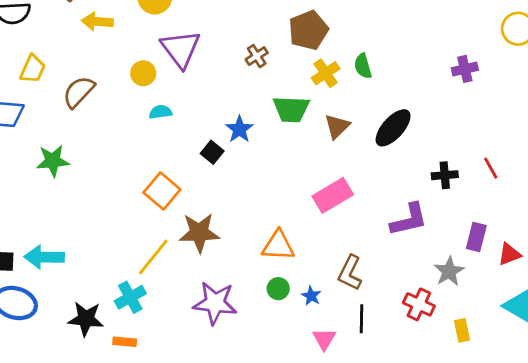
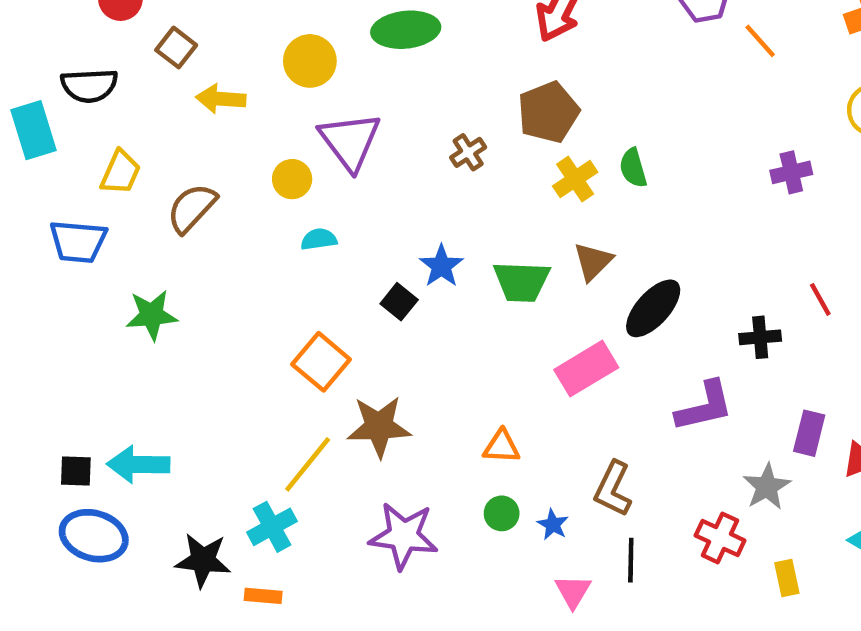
green trapezoid: (291, 109) -> (522, 282), moved
black ellipse: (393, 128) -> (653, 308), moved
red line: (491, 168) -> (820, 299), moved
orange triangle: (278, 246) -> (502, 447), size x0.7

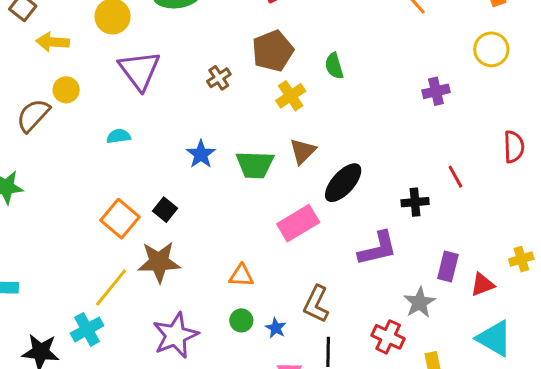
green semicircle: (633, 168) -> (334, 66), moved
yellow circle: (292, 179) -> (66, 90), moved
black square: (399, 302) -> (165, 210), moved
purple star: (404, 536) -> (175, 335), turned -30

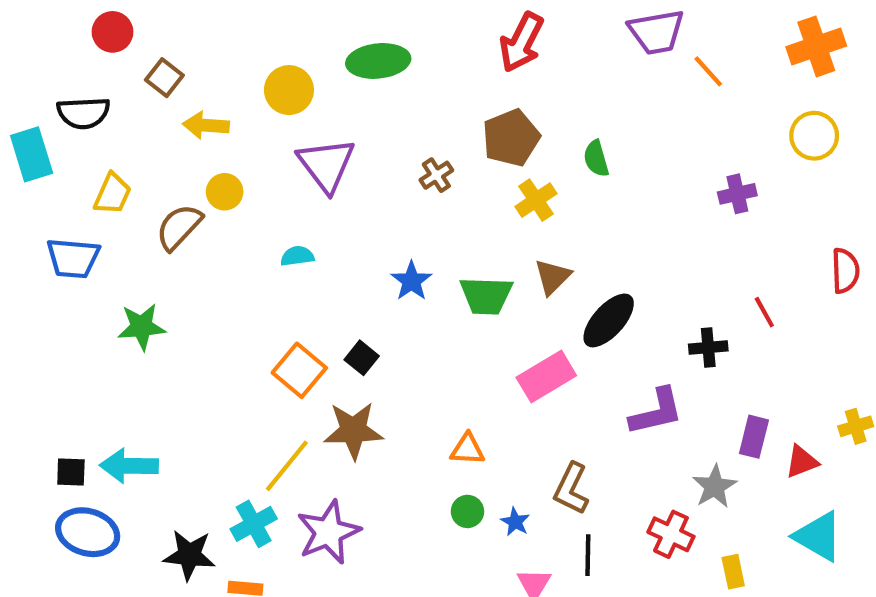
purple star: (175, 335) -> (328, 532), moved

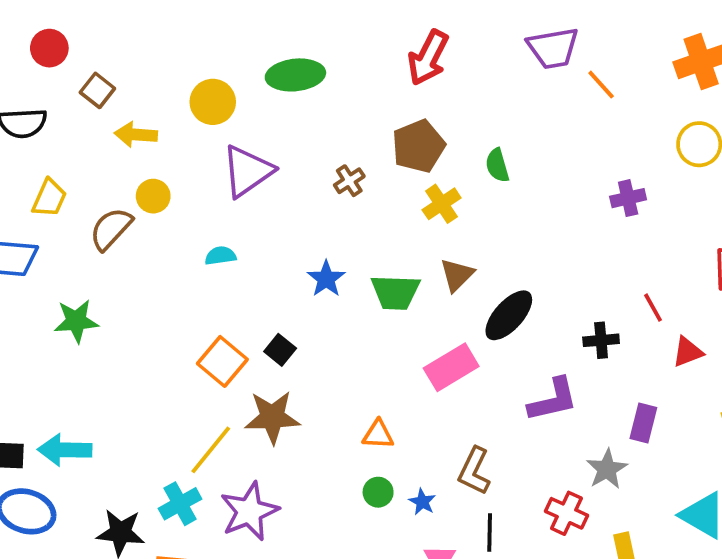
purple triangle: (326, 165) -> (247, 171), turned 32
red triangle: (802, 462) -> (688, 352), moved

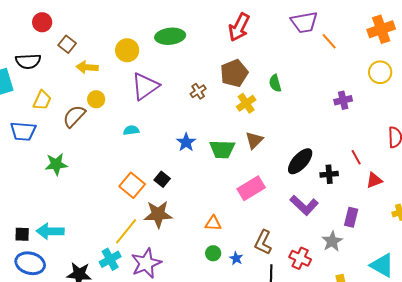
black ellipse: (509, 315) -> (300, 161), moved
purple L-shape: (553, 400) -> (304, 205), turned 56
red cross: (566, 513) -> (300, 258), moved

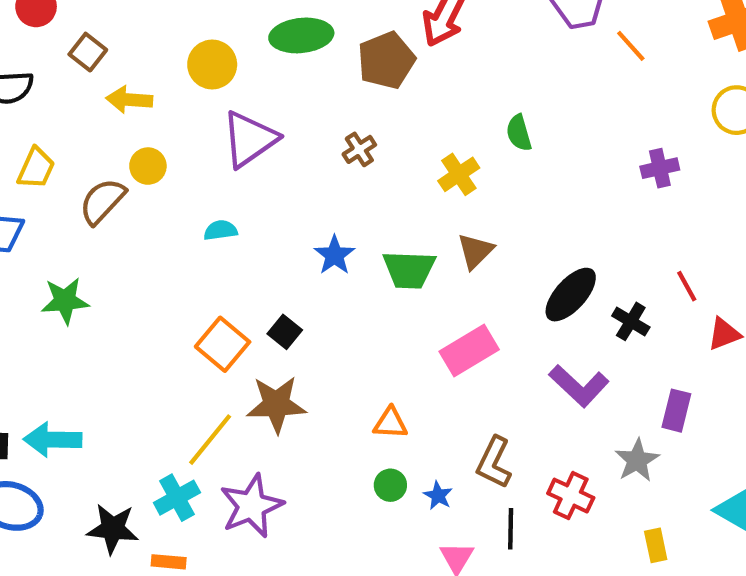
brown pentagon: (234, 73) -> (386, 60), moved
black cross: (329, 174) -> (631, 321), turned 36

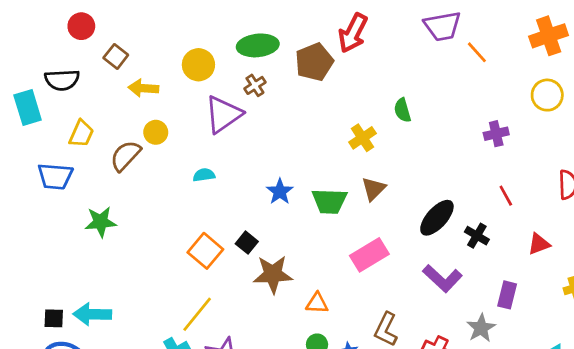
brown cross: (359, 149) -> (255, 85), moved
red line: (687, 286) -> (506, 196), moved
brown star: (276, 404) -> (273, 274), moved

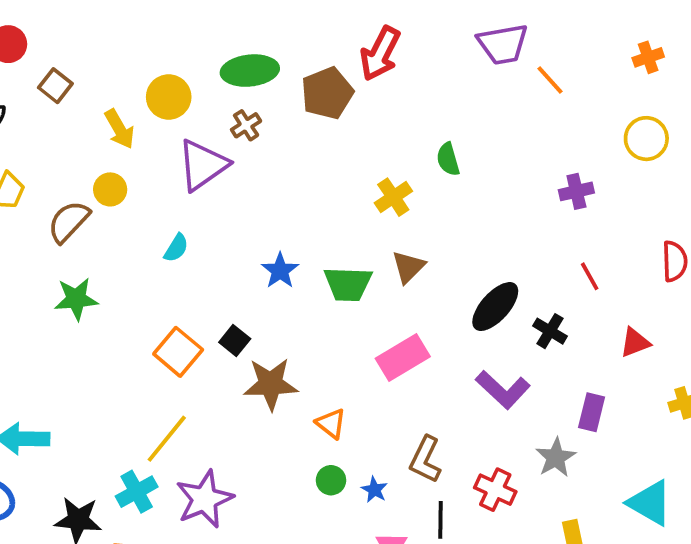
orange cross: (549, 36) -> (648, 57), size x0.6
yellow arrow: (143, 88) -> (120, 129), moved, turned -124
cyan semicircle: (204, 175) -> (176, 248), turned 130
green star: (101, 222) -> (76, 299), moved
orange triangle: (317, 303) -> (331, 424), turned 35

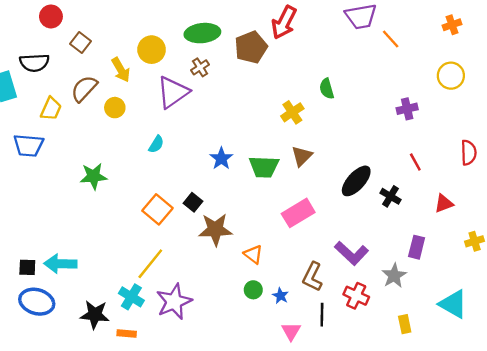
brown semicircle: (69, 222) -> (84, 89), moved
purple L-shape: (503, 390) -> (351, 253), moved
cyan cross: (137, 492) -> (131, 297), turned -30

